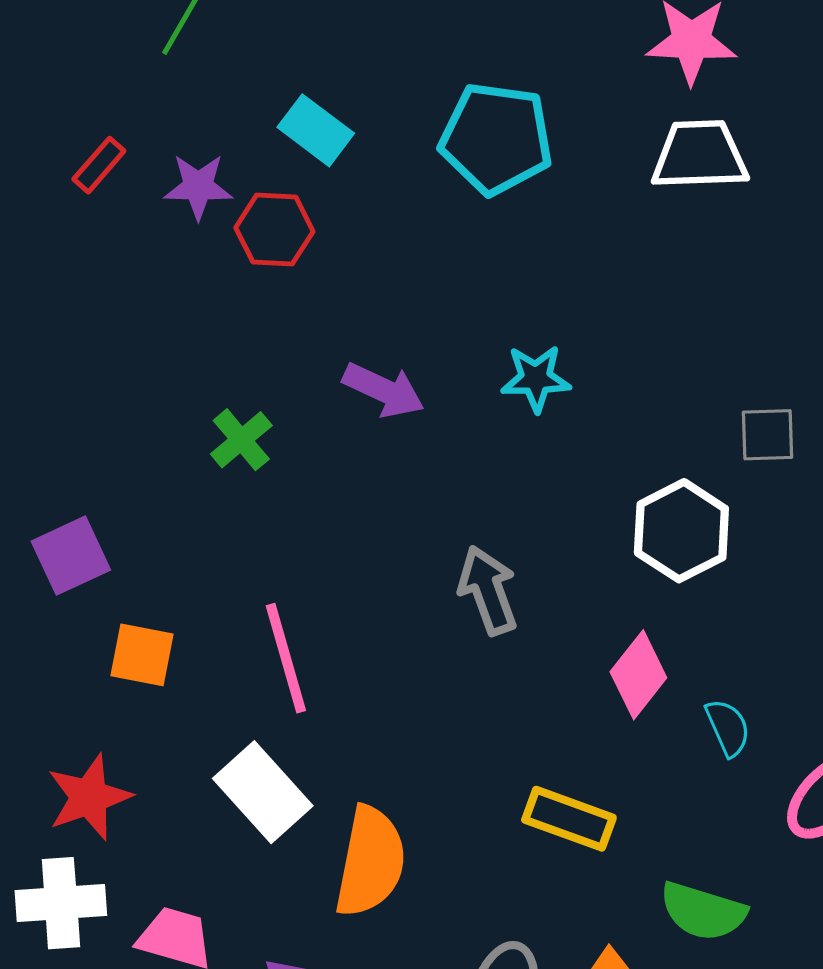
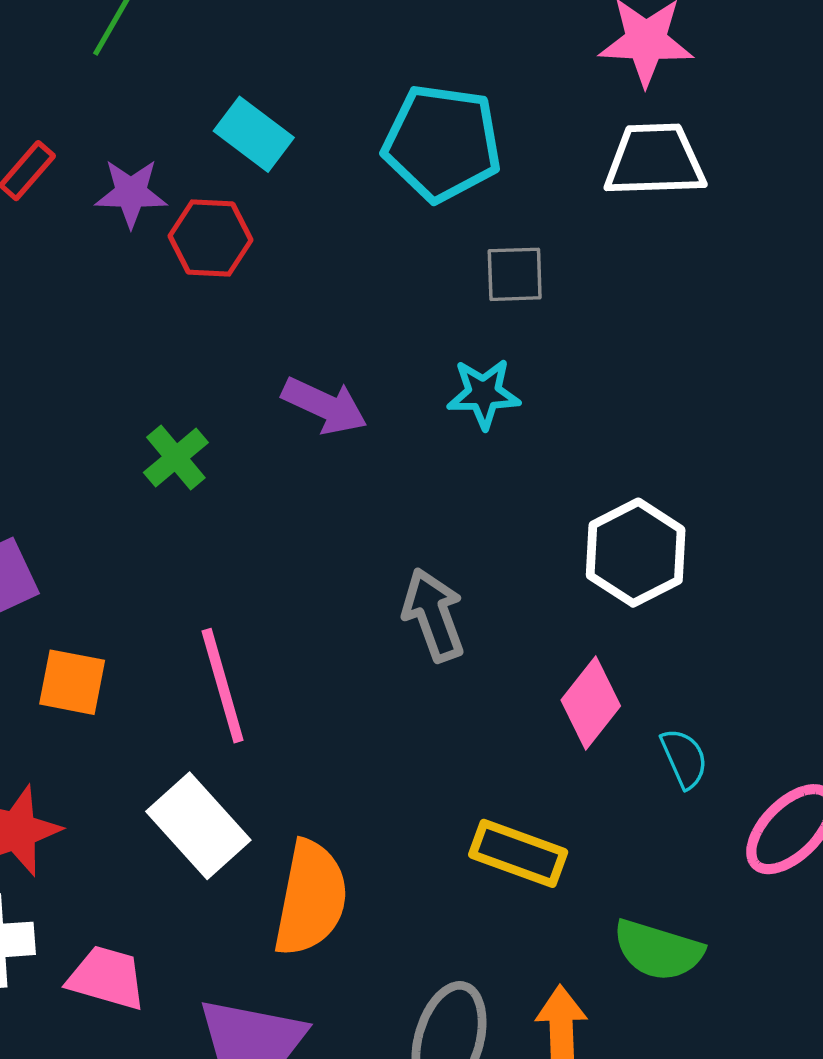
gray square: (768, 435) -> (515, 274), moved

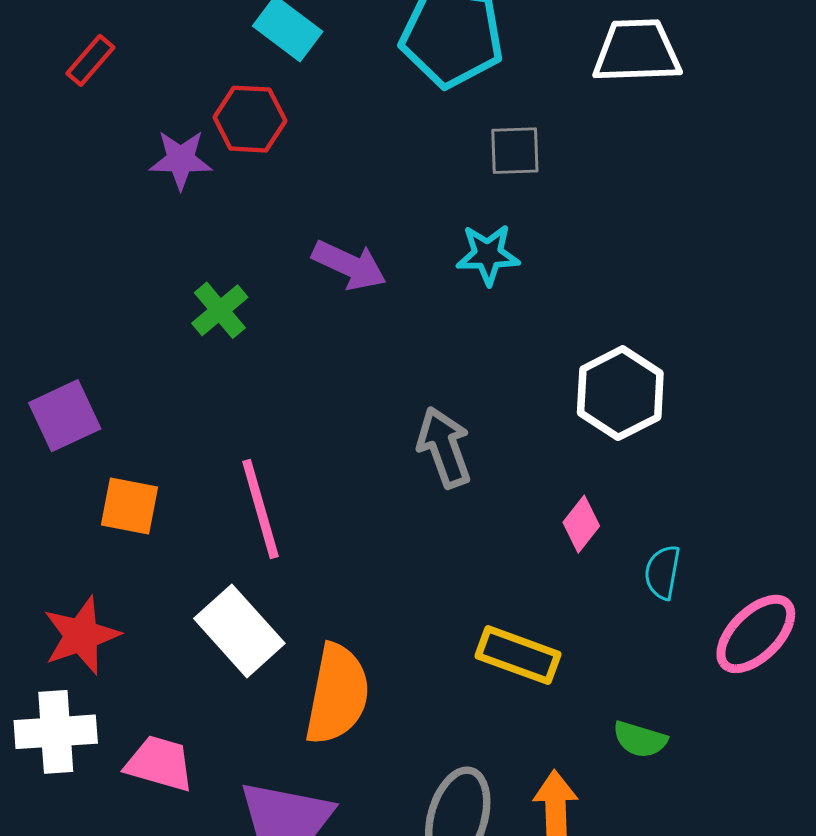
purple star: (131, 193) -> (181, 160), moved
pink diamond: (591, 703) -> (581, 524), size x0.7
cyan semicircle: (684, 758) -> (662, 572), turned -146
green semicircle: (658, 950) -> (640, 739), size x0.7

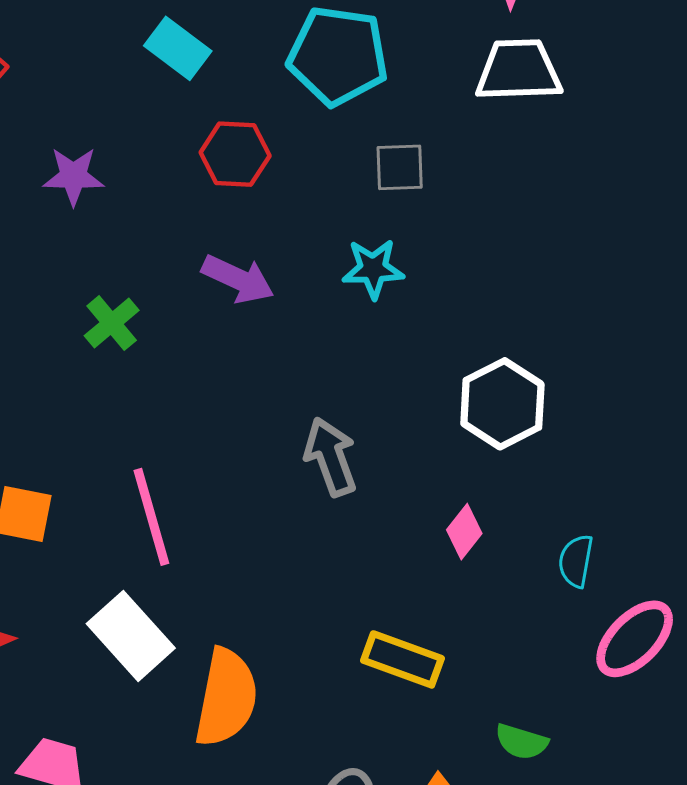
red hexagon: (250, 119) -> (235, 154), moved
cyan semicircle: (662, 572) -> (576, 561), moved

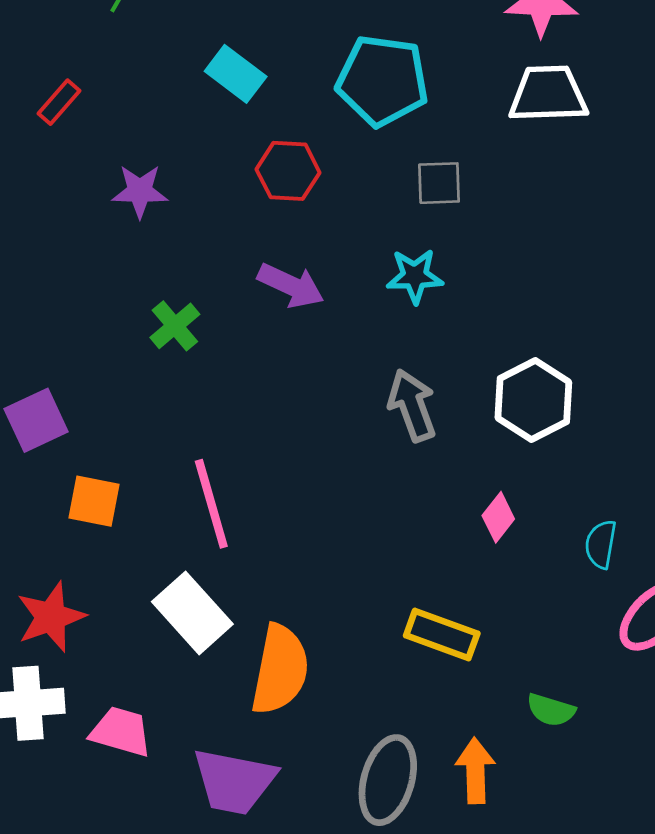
gray arrow: (331, 457) -> (412, 405), moved

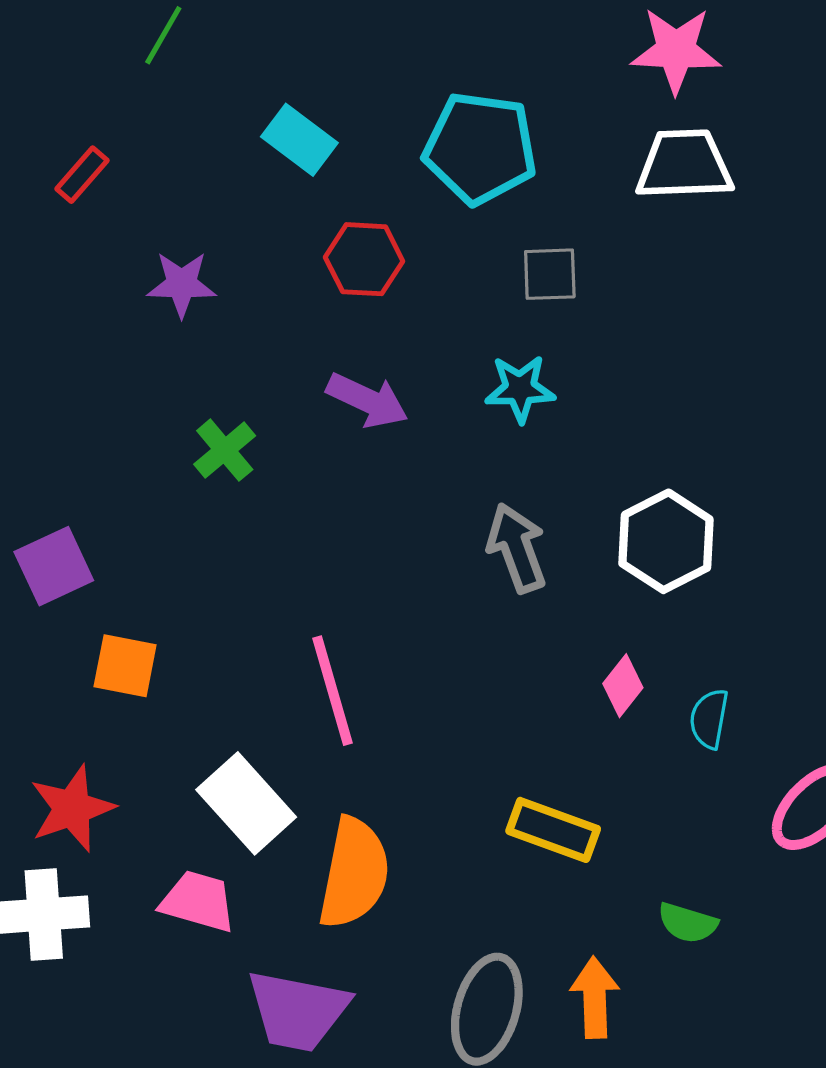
pink line: (211, 504) -> (333, 691), moved
cyan semicircle: (601, 544) -> (709, 719), moved
pink trapezoid: (121, 732) -> (198, 901), moved

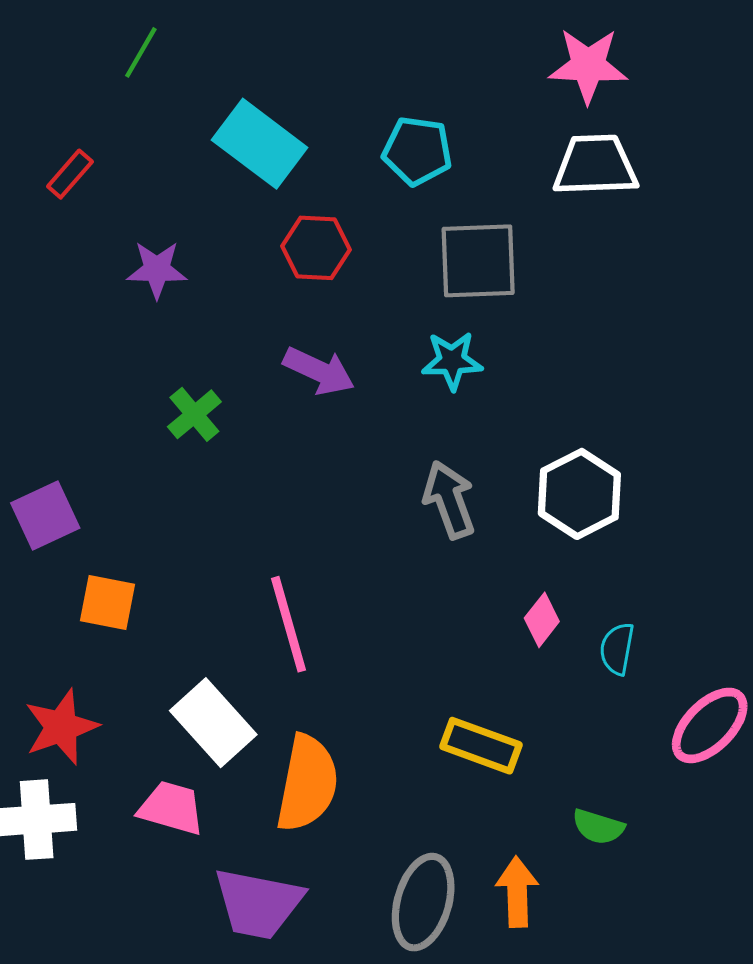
cyan rectangle: (299, 140) -> (260, 144), size x1.4
cyan pentagon: (480, 148) -> (417, 151), size x0.7
gray square: (550, 274) -> (478, 261), size x1.6

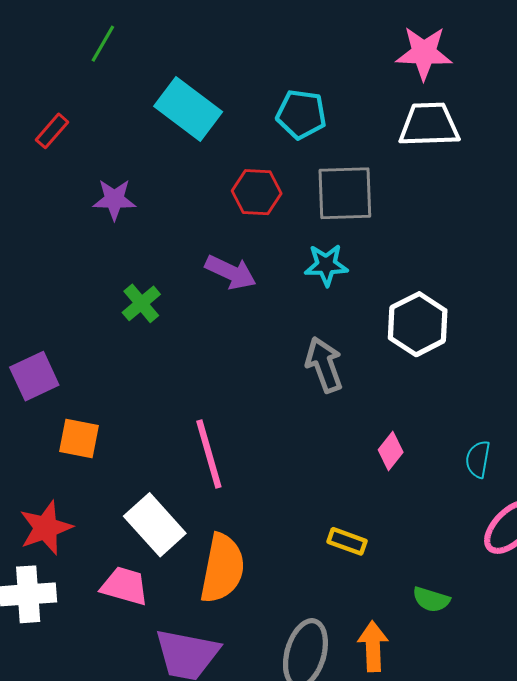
red hexagon: (316, 248) -> (257, 192), moved
white hexagon: (579, 494) -> (418, 324), moved
cyan semicircle: (617, 649) -> (478, 459), moved
yellow rectangle: (481, 746) -> (347, 541), size x0.7

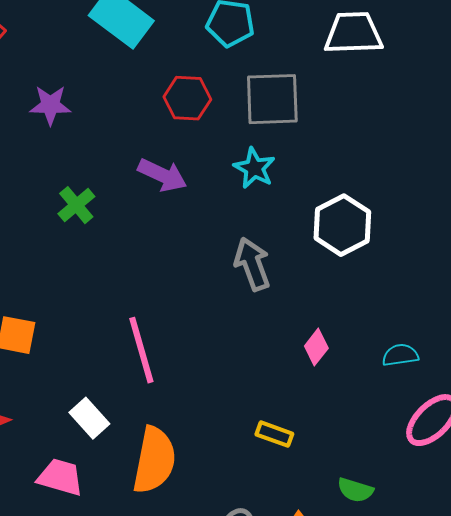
cyan star: (326, 265) -> (254, 168), turned 30
cyan semicircle: (478, 459) -> (400, 355), turned 72
white rectangle: (155, 525) -> (89, 418), size x0.7

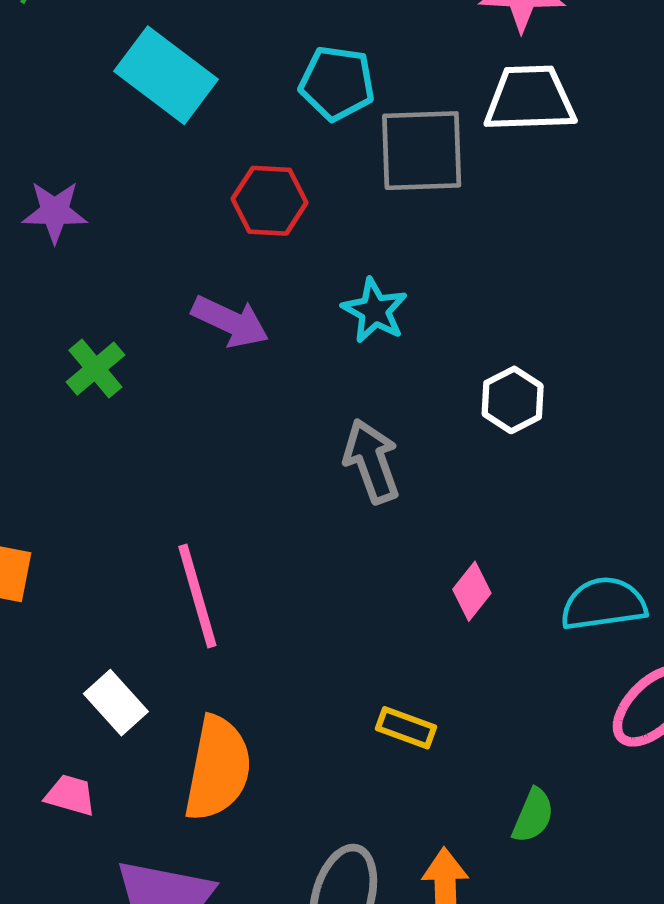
gray square: (272, 99) -> (422, 151), moved
white hexagon: (342, 225) -> (513, 400), size x0.7
cyan semicircle: (400, 355) -> (604, 604), size x1.5
pink trapezoid: (60, 477) -> (70, 795), size x0.7
green semicircle: (355, 490) -> (533, 816), turned -84

